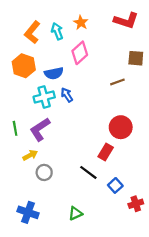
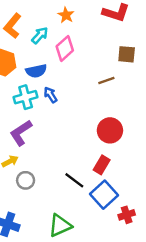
cyan arrow: (57, 31) -> (40, 35), moved, turned 63
red rectangle: (106, 152) -> (102, 165), moved
blue square: (115, 185) -> (104, 195), size x1.6
green triangle: (75, 213) -> (60, 226), size x1.5

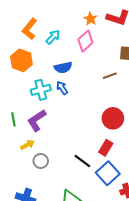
orange star: (66, 15) -> (91, 19), moved
pink diamond: (65, 48) -> (85, 41), moved
blue semicircle: (36, 71) -> (63, 68), moved

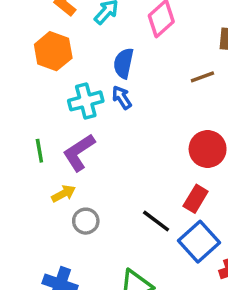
blue semicircle: (63, 68) -> (124, 63), turned 114

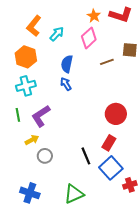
brown line: (202, 77) -> (107, 62), moved
cyan cross: (86, 101) -> (26, 86), moved
black line: (156, 221) -> (86, 156), turned 30

